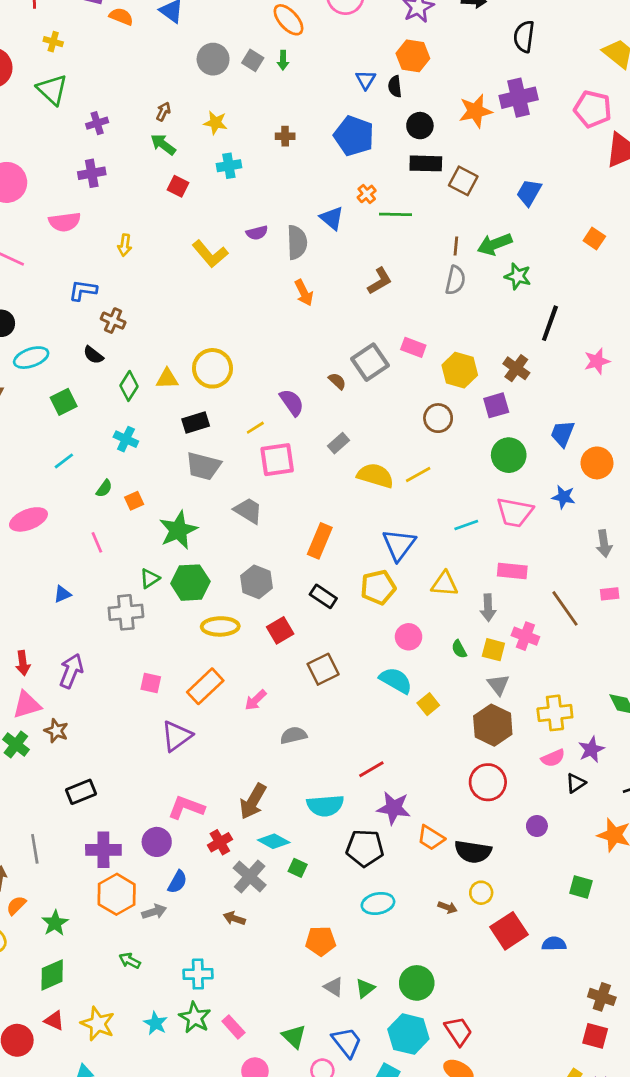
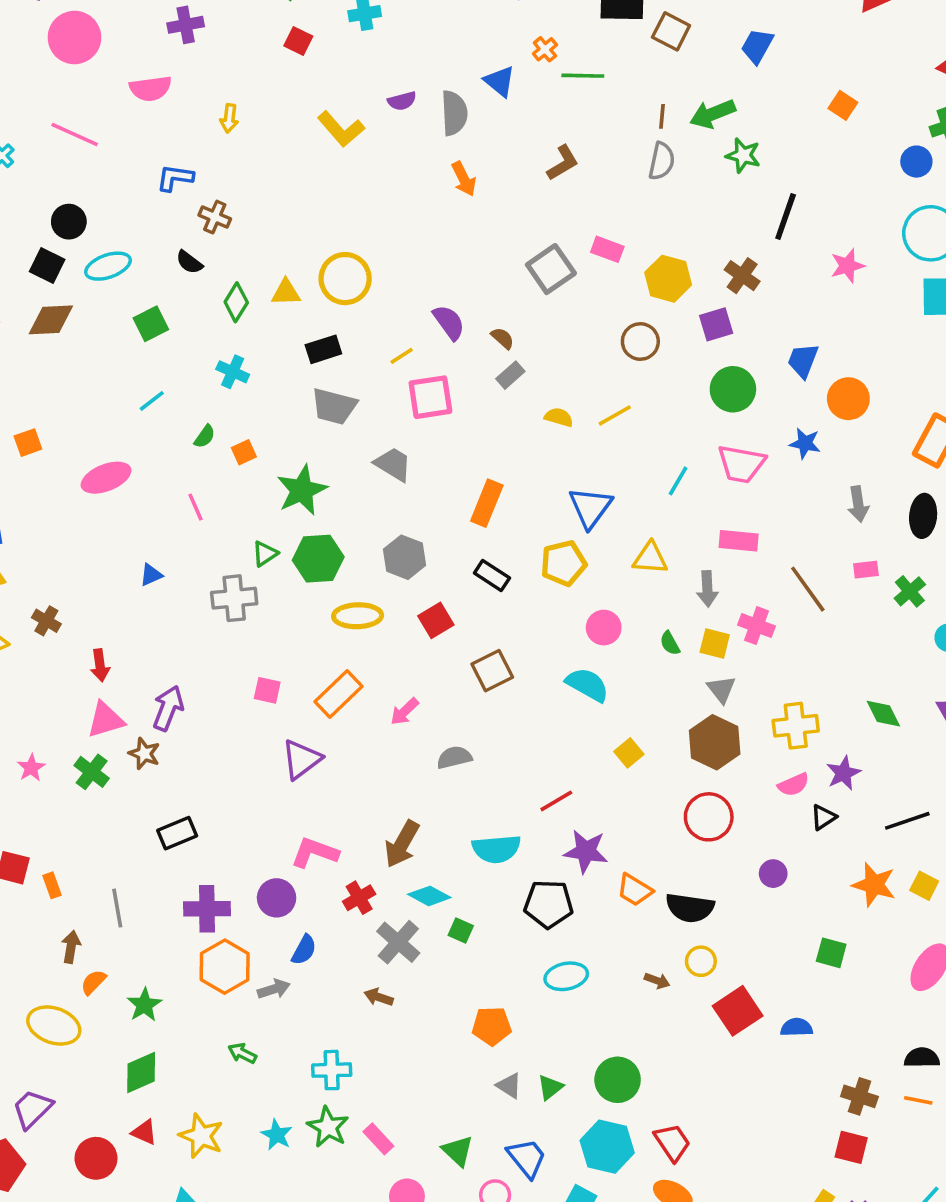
brown semicircle: (337, 381) -> (503, 338), moved
yellow semicircle: (375, 476) -> (559, 417), size x0.6
cyan line: (466, 525) -> (678, 481), turned -40
purple arrow: (71, 671) -> (168, 708), moved
yellow square: (428, 704) -> (629, 753), moved

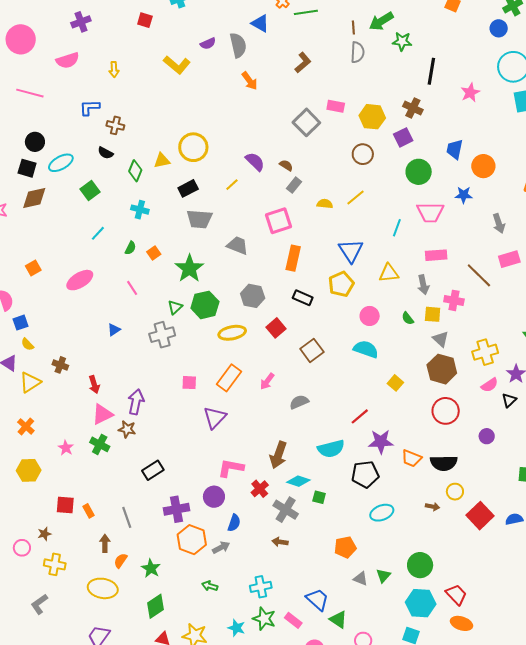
pink square: (430, 397) -> (278, 221), moved
pink rectangle: (866, 570) -> (509, 259), size x1.5
blue trapezoid: (527, 1158) -> (317, 599), moved

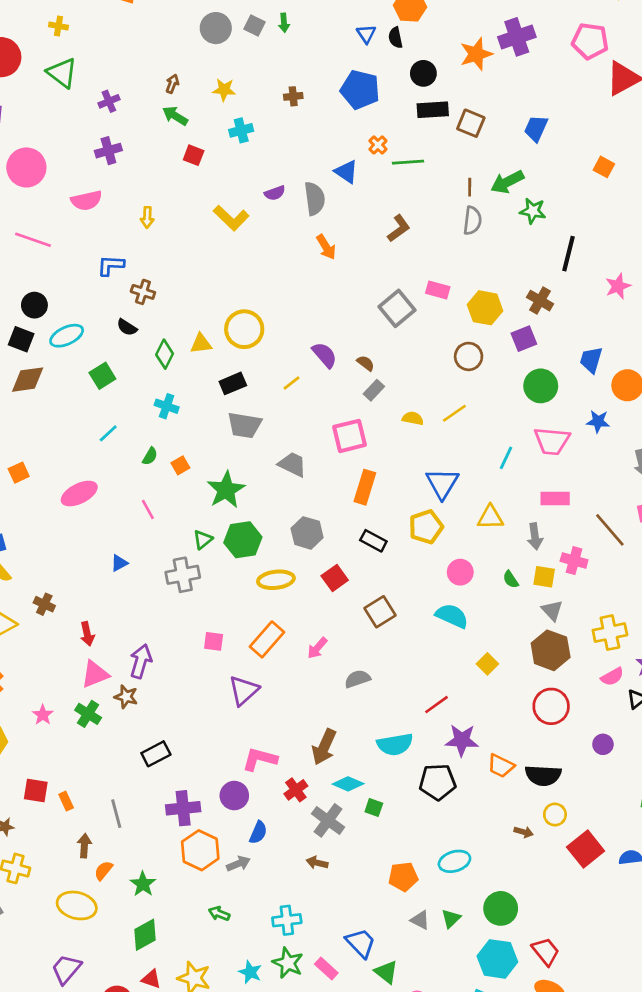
cyan ellipse: (382, 513) -> (454, 861), moved

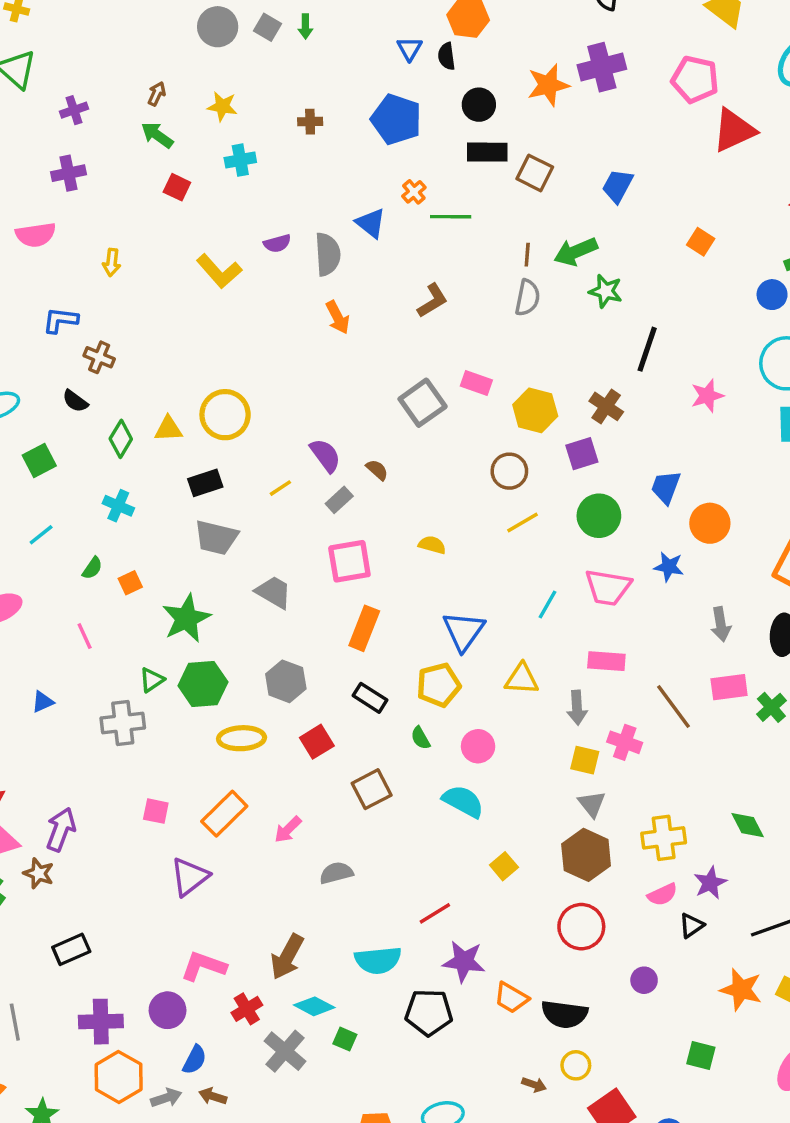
gray rectangle: (374, 390) -> (339, 500), moved
yellow line: (454, 413) -> (522, 522), moved
green semicircle: (511, 579) -> (420, 738), moved
brown arrow: (317, 863) -> (213, 1096), moved

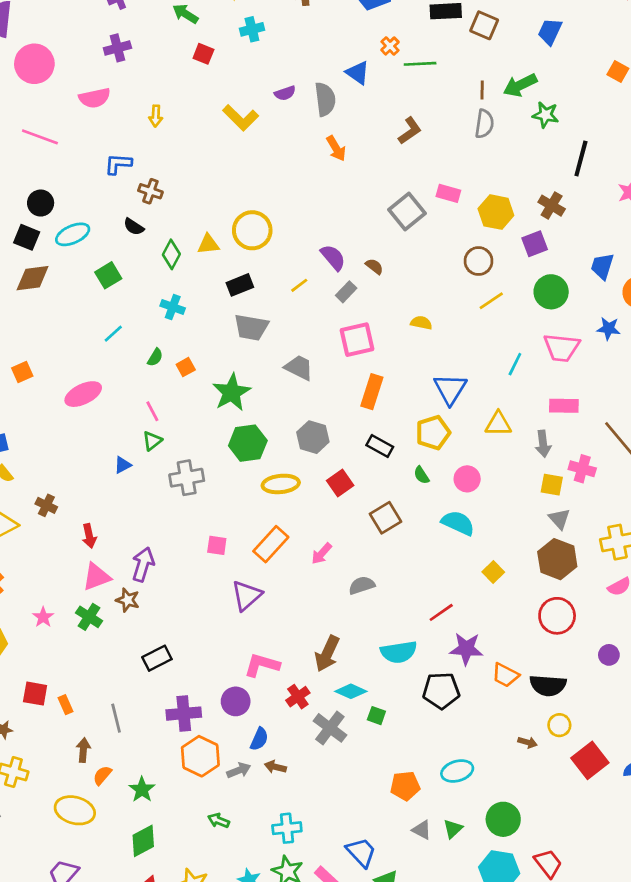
green triangle: (152, 680) -> (152, 441), moved

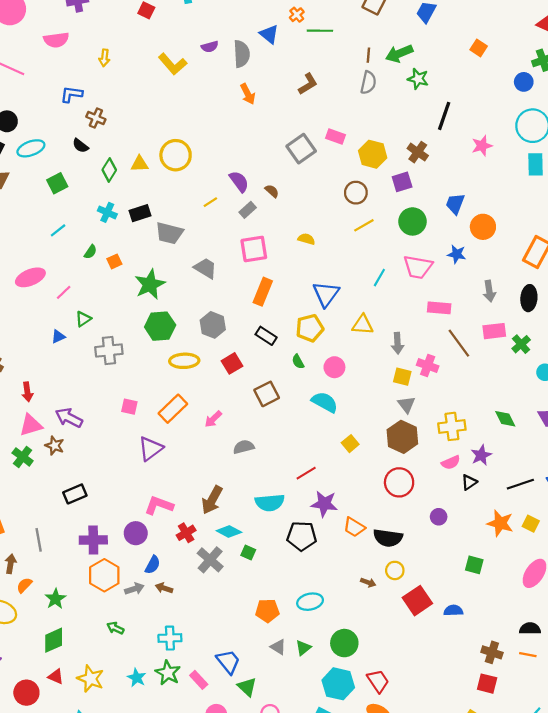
black rectangle: (240, 285) -> (140, 213), moved
pink rectangle: (564, 406) -> (439, 308), moved
pink line: (152, 411) -> (64, 292), moved, turned 70
purple arrow: (143, 564) -> (69, 418), turned -84

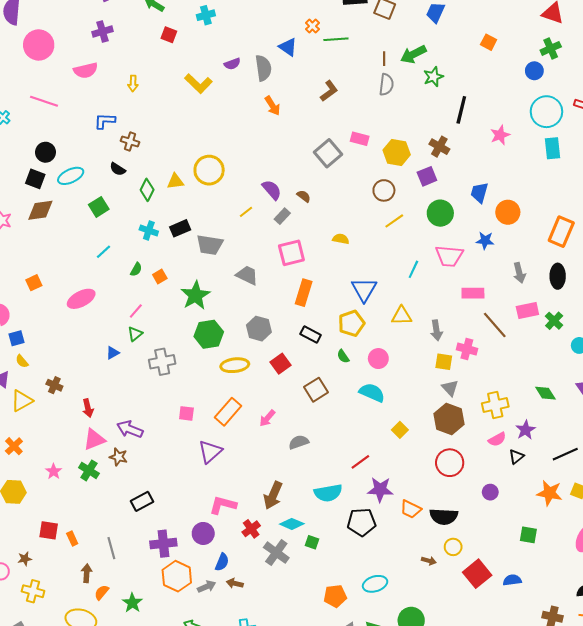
green star: (418, 79) -> (433, 77), turned -30
pink line: (64, 292) -> (136, 311), moved

